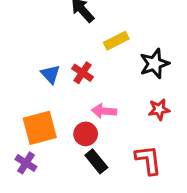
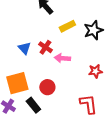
black star: (154, 64) -> (93, 30), moved
pink arrow: (104, 111) -> (62, 58), moved
black rectangle: (96, 161) -> (33, 105), moved

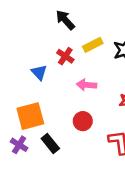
red cross: (45, 47) -> (65, 56), moved
red circle: (47, 87) -> (83, 121), moved

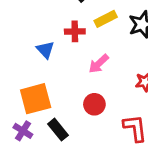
red cross: (65, 56) -> (75, 31), turned -35
pink arrow: (87, 85) -> (99, 64), turned -48

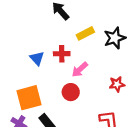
red cross: (75, 31) -> (62, 54), moved
red circle: (94, 104) -> (71, 92), moved

